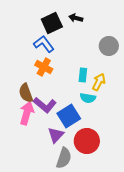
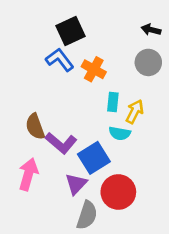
black arrow: (76, 18) -> (151, 30), moved
orange cross: (44, 67) -> (94, 69), moved
pink arrow: (27, 113) -> (28, 174), moved

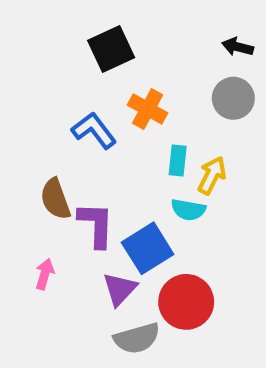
blue L-shape: (60, 60) -> (94, 130), moved
purple L-shape: (61, 143) -> (96, 225), turned -128
pink arrow: (28, 174) -> (45, 274), size x0.6
gray semicircle: (87, 215) -> (137, 338), turned 56

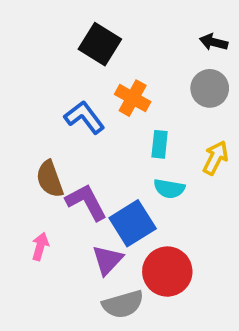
black square: (111, 49) -> (100, 44), turned -33
yellow arrow: (212, 175) -> (215, 158), moved
purple L-shape: (96, 225) -> (86, 202), turned -30

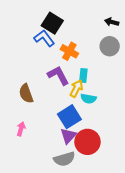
blue L-shape: (84, 117) -> (44, 38), moved
yellow arrow: (215, 158) -> (76, 89), moved
purple L-shape: (86, 202) -> (58, 75), moved
purple triangle: (108, 260) -> (68, 136), moved

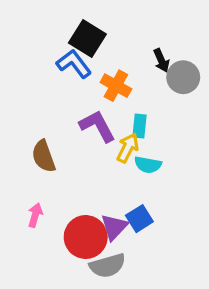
black arrow: (112, 22) -> (161, 60), moved, turned -128
blue square: (69, 117) -> (139, 219), moved, size x0.7
red circle: (87, 142) -> (86, 237), moved

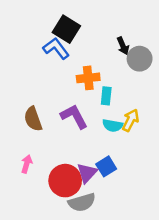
orange cross: (116, 86) -> (88, 78), moved, turned -35
purple L-shape: (97, 126) -> (74, 116), moved
yellow arrow: (128, 148) -> (131, 120), moved

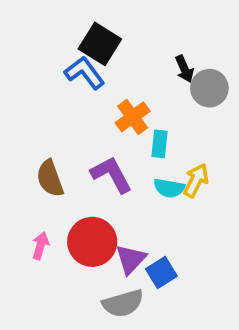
orange cross: (88, 78) -> (133, 117), turned -30
blue square: (106, 166) -> (161, 273), moved
red circle: (65, 181) -> (92, 242), moved

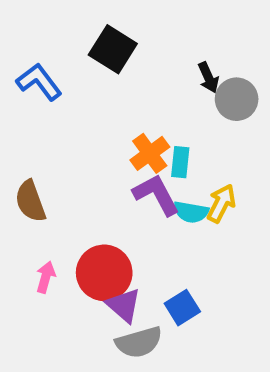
blue L-shape: (85, 73) -> (39, 82), moved
orange cross: (133, 117) -> (150, 153), moved
purple L-shape: (111, 175) -> (156, 195), moved
brown semicircle: (50, 178) -> (30, 201), moved
purple triangle: (131, 259) -> (124, 305), moved, turned -32

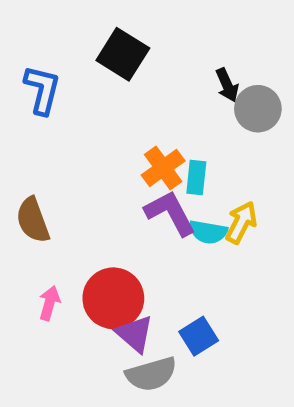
blue L-shape: (39, 82) -> (42, 90), turned 51

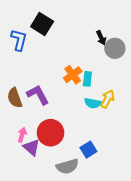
black square: (123, 54) -> (42, 24), moved
purple L-shape: (170, 213) -> (38, 95), moved
purple triangle: (135, 334) -> (32, 147), moved

